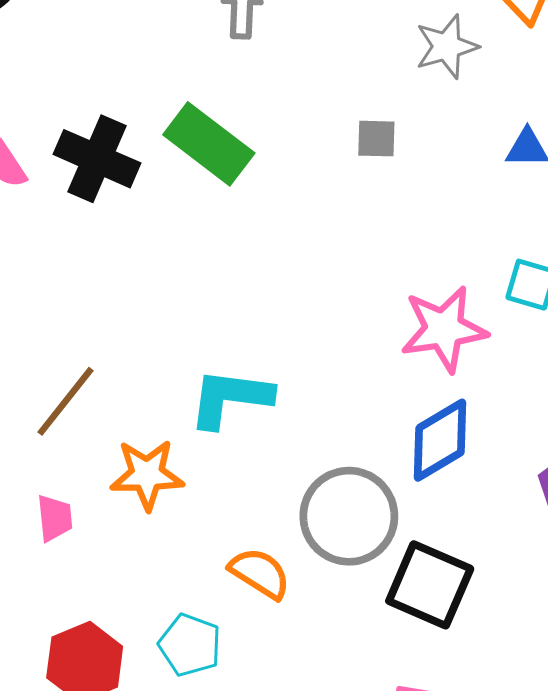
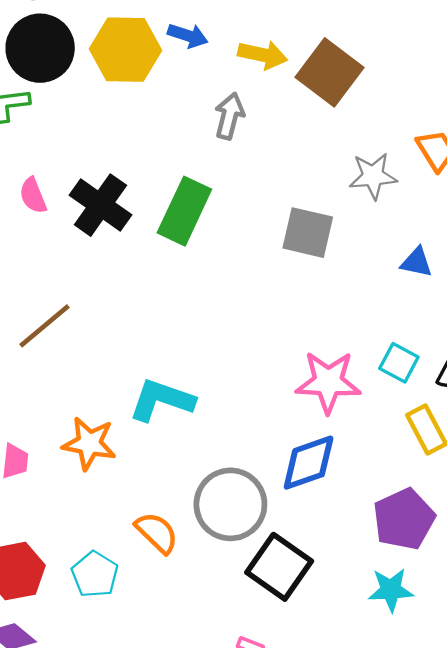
gray square: (376, 139) -> (308, 233), size x1.6
green rectangle: (209, 144) -> (184, 211), turned 66
brown line: (66, 401) -> (44, 326), moved

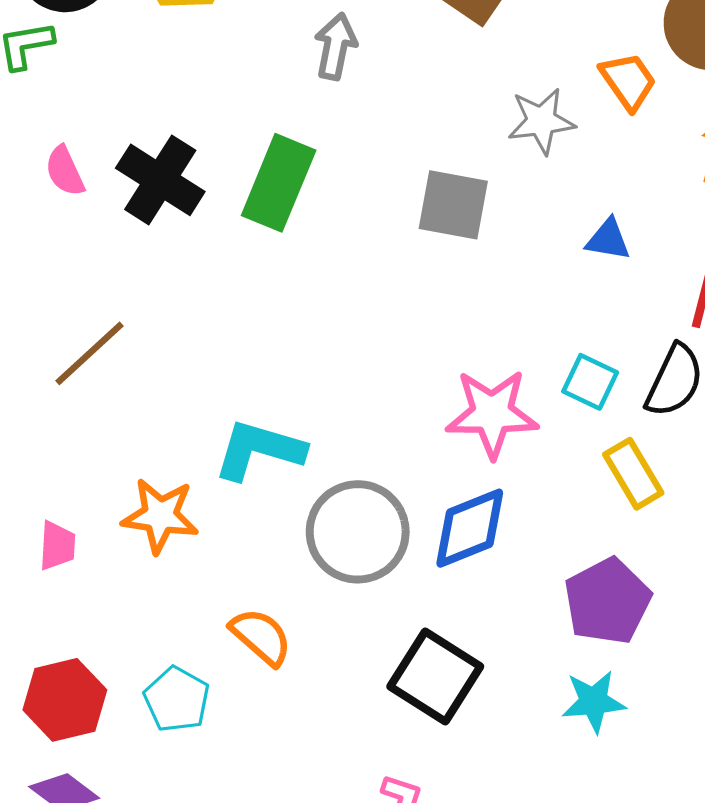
gray circle: (230, 504) -> (358, 532), moved

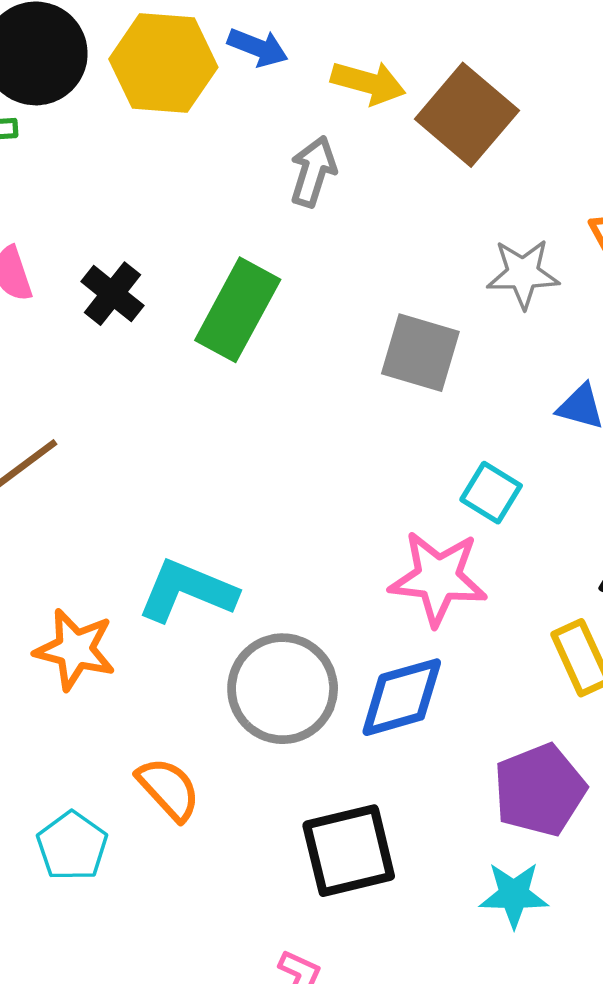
black cross: (160, 180) -> (113, 294), size x0.7
cyan square: (590, 382) -> (491, 493), moved
black square: (435, 677) -> (349, 851), turned 38

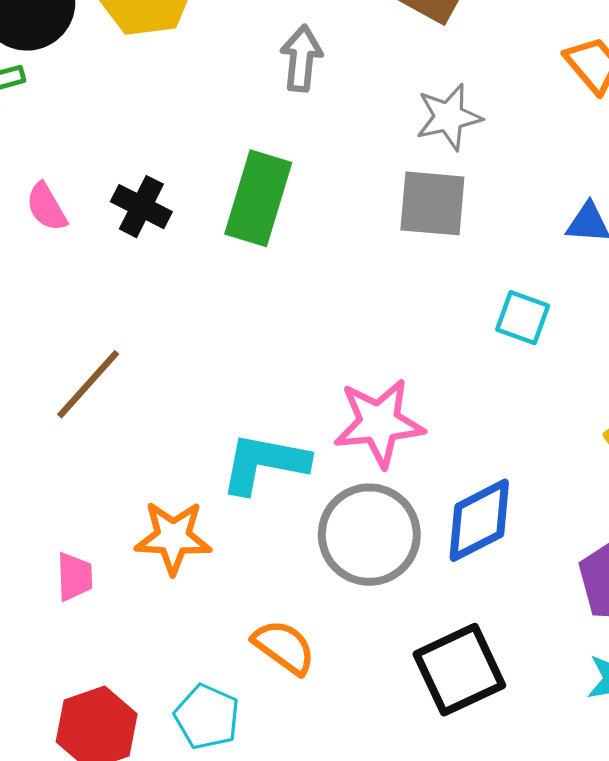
gray star: (523, 274) -> (449, 117), moved
pink star: (438, 578) -> (379, 423), moved

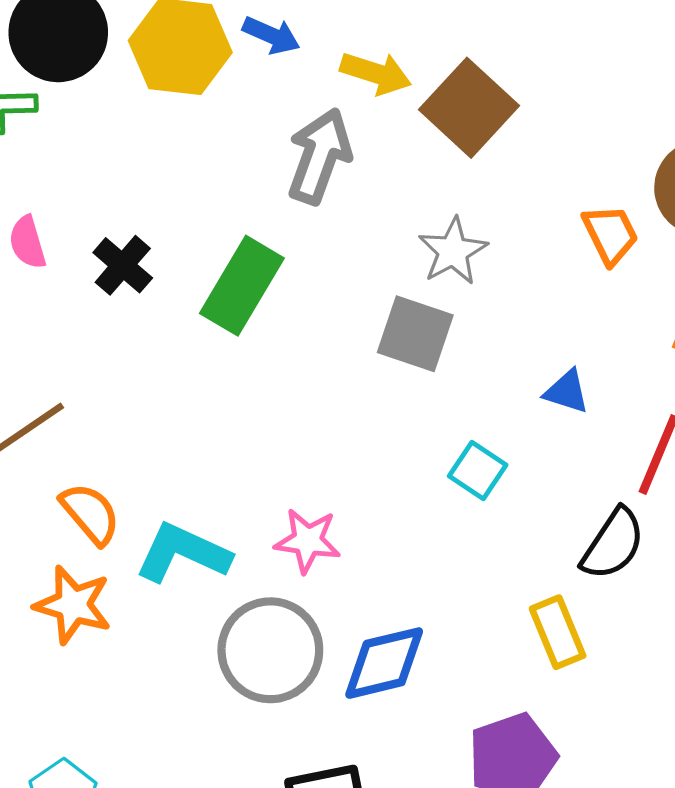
gray arrow: (301, 58) -> (320, 156), size x1.4
gray star: (449, 117) -> (453, 251), turned -30
pink star: (379, 423) -> (308, 541), size x0.7
orange semicircle: (284, 647) -> (90, 514), moved

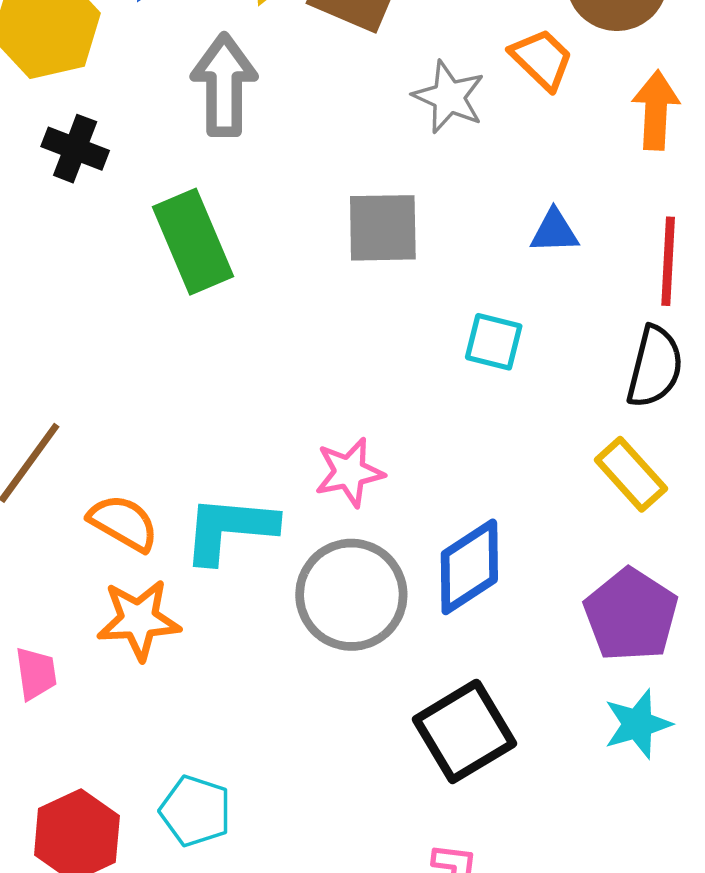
gray star: (453, 251) -> (449, 97), moved
black cross: (123, 265) -> (75, 149), moved
green rectangle: (242, 286) -> (193, 242), turned -34

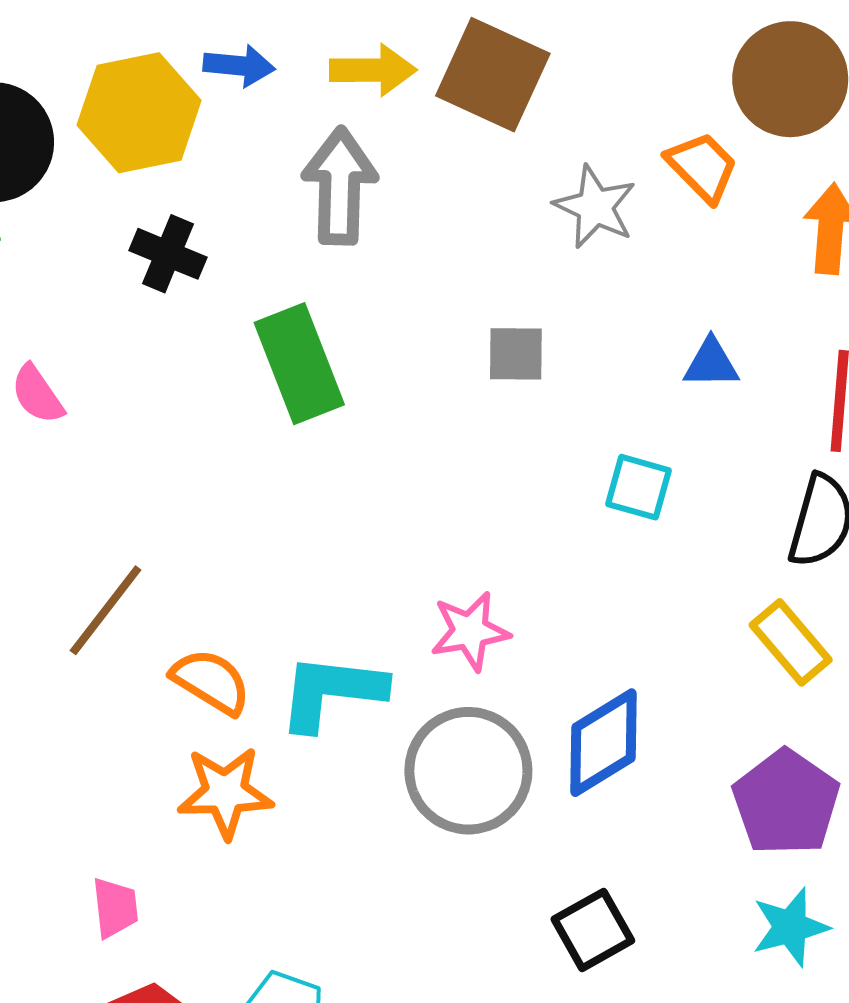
gray square: (383, 228) -> (516, 354), size x0.7
pink trapezoid: (36, 674) -> (115, 908), moved
black square: (464, 731) -> (593, 930), size x0.7

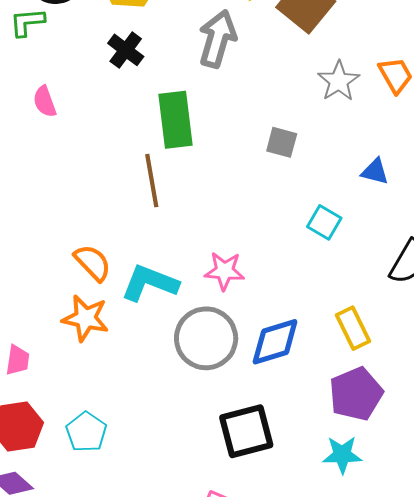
brown line: (106, 610) -> (152, 181), moved, turned -62
yellow rectangle: (791, 642) -> (353, 328), moved
black square: (593, 930) -> (246, 431), size x1.4

